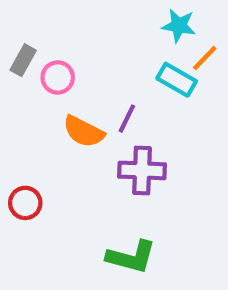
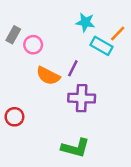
cyan star: (179, 26) -> (85, 22), moved

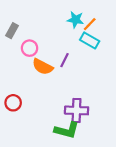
orange line: (118, 34) -> (90, 24), moved
pink circle: (33, 45) -> (30, 48), moved
purple cross: (82, 98) -> (77, 110), moved

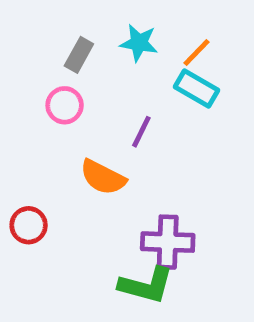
cyan star: (75, 20) -> (139, 43), moved
gray rectangle: (12, 31) -> (79, 55), moved
orange semicircle: (43, 67) -> (103, 177), moved

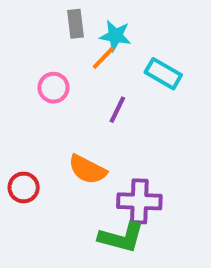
orange line: (196, 52) -> (103, 58), moved
gray rectangle: (79, 55) -> (75, 24), moved, turned -36
orange semicircle: (103, 177) -> (87, 169), moved

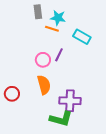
orange line: (103, 58) -> (52, 29), turned 64
pink circle: (54, 88) -> (43, 60), moved
orange semicircle: (87, 169) -> (44, 85), turned -132

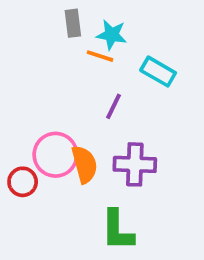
pink circle: (43, 60) -> (55, 155), moved, size x1.5
purple cross: (70, 101) -> (135, 164), moved
green L-shape: (61, 119) -> (117, 230), turned 75

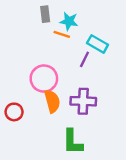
purple line: (114, 106) -> (84, 59), moved
pink circle: (55, 155) -> (44, 79), moved

